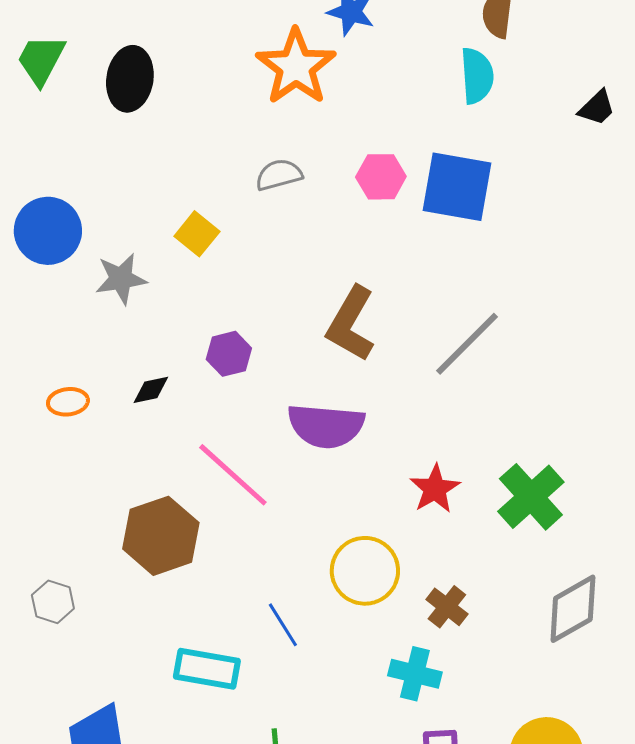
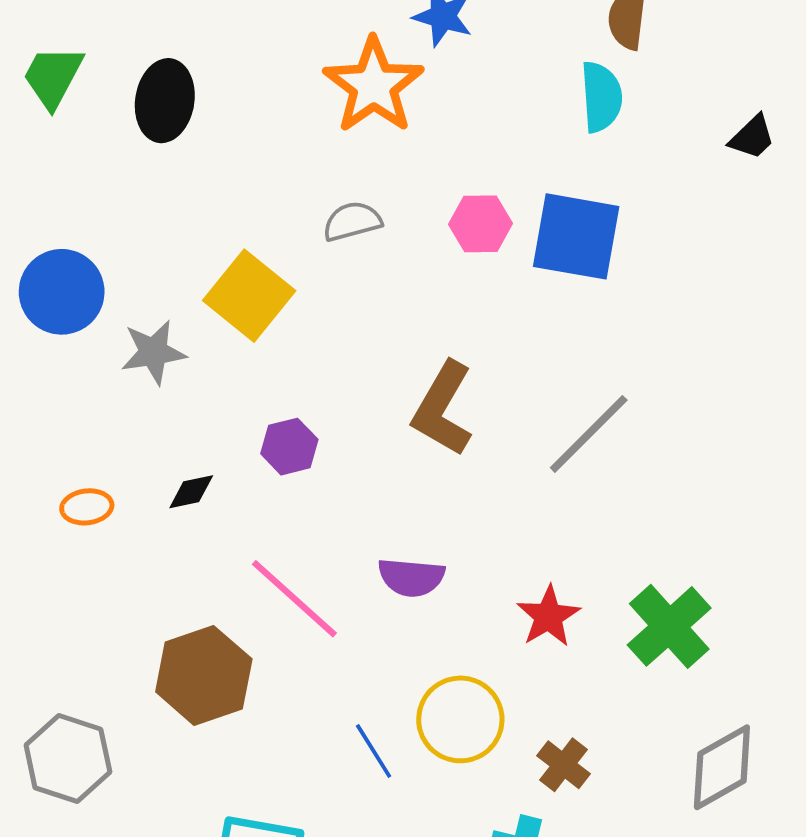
yellow square: (197, 234) -> (249, 296), size x1.6
purple semicircle: (326, 426) -> (411, 577), moved, size x0.7
gray hexagon: (53, 602) -> (68, 758), size x1.6
blue line: (283, 625) -> (374, 751), moved

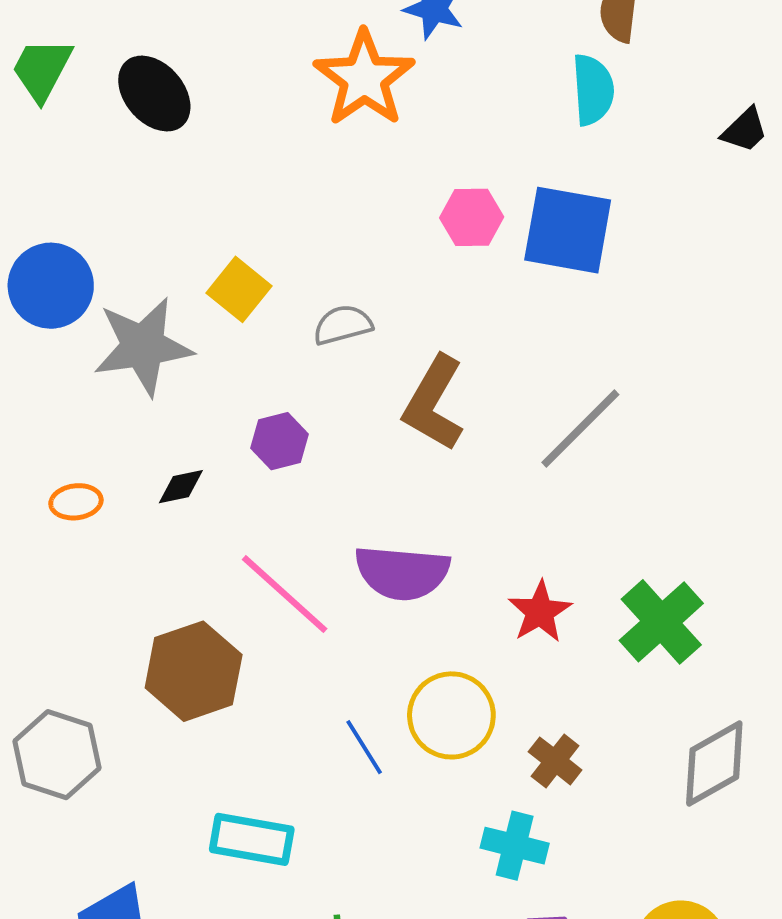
black ellipse: (165, 101) -> (154, 94), turned -50
gray semicircle: (352, 221) -> (343, 325), moved
yellow square: (249, 296) -> (239, 289), size x0.7
gray star: (153, 352) -> (143, 346), size x1.5
purple semicircle: (411, 577) -> (402, 573), size x1.4

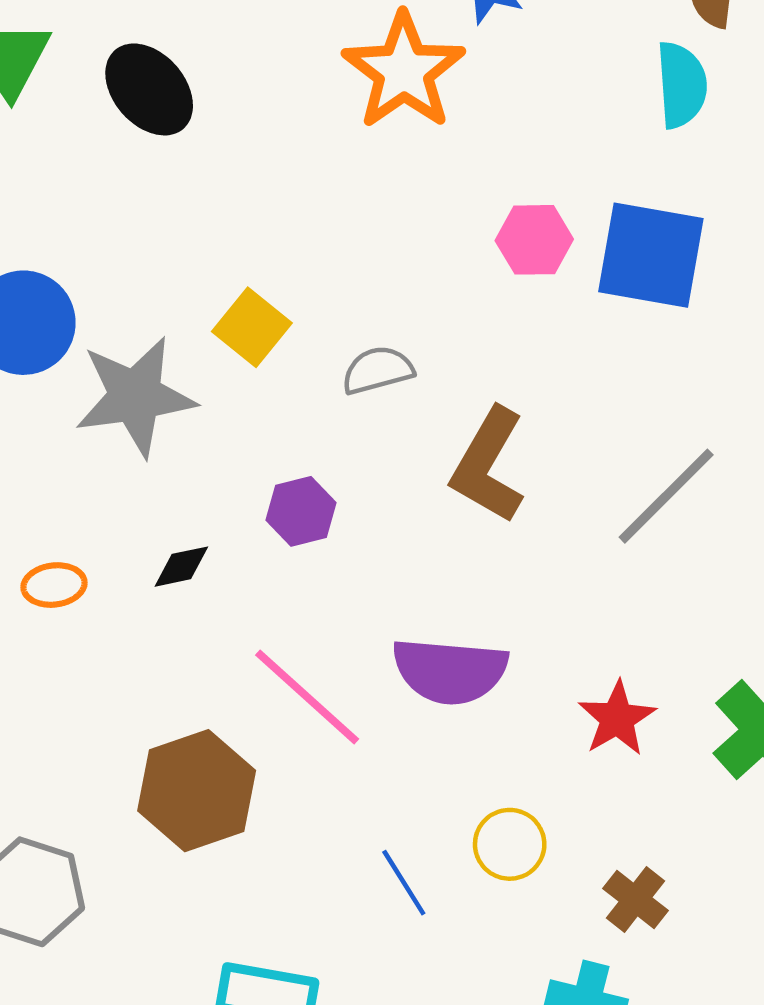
yellow circle: (451, 715) -> (510, 844), size x0.7

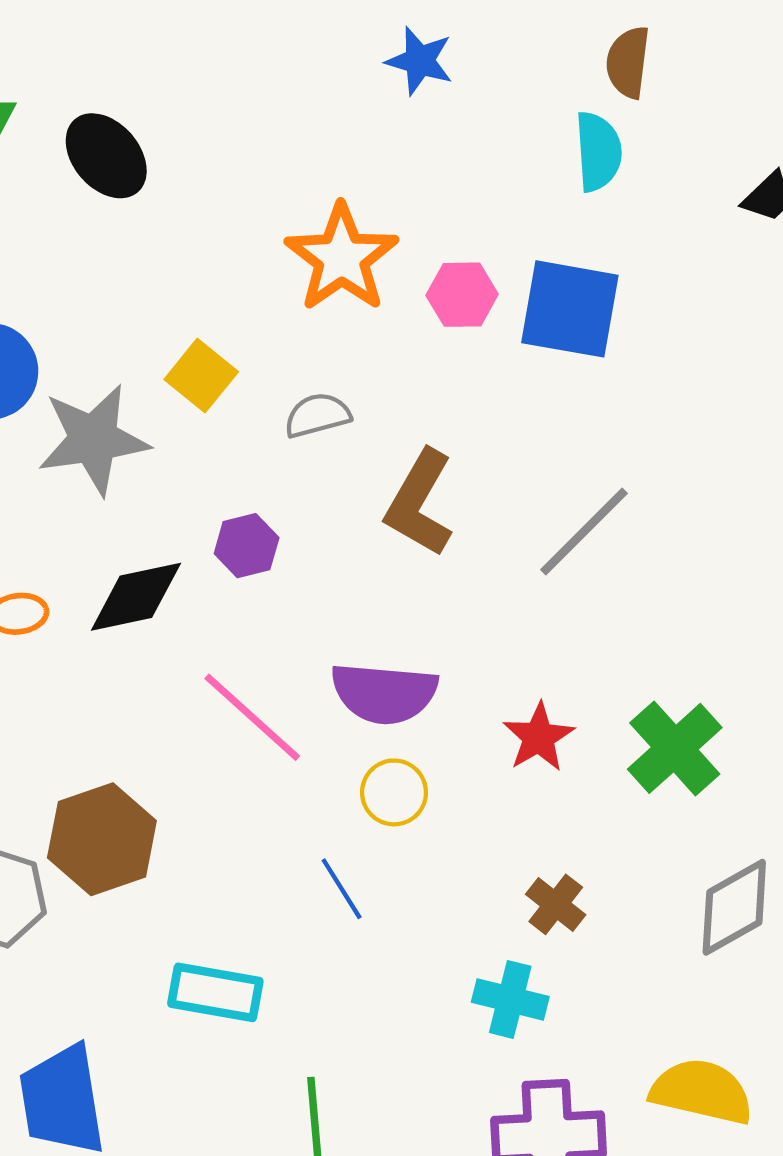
orange star: (404, 71) -> (342, 258), moved
black diamond: (181, 567) -> (136, 597), size x1.8
brown hexagon: (197, 791) -> (102, 839), moved
yellow circle: (510, 844) -> (394, 792), moved

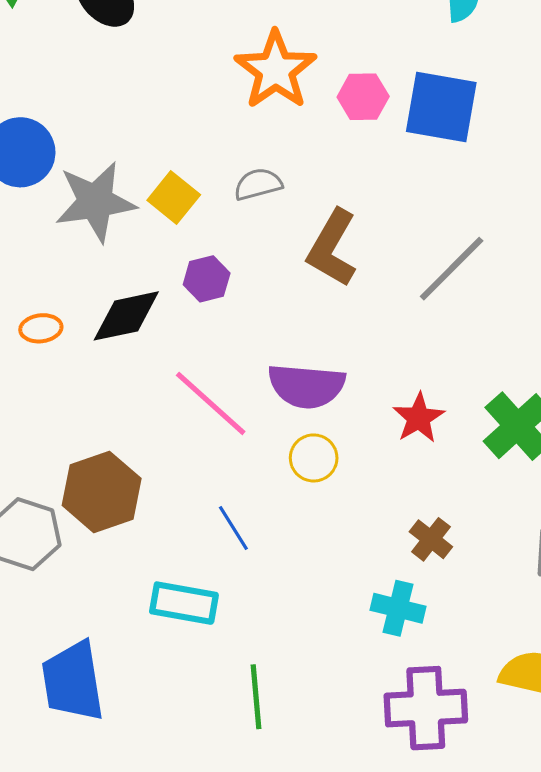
yellow square: (201, 376) -> (174, 198), moved
blue line: (342, 889) -> (233, 528), moved

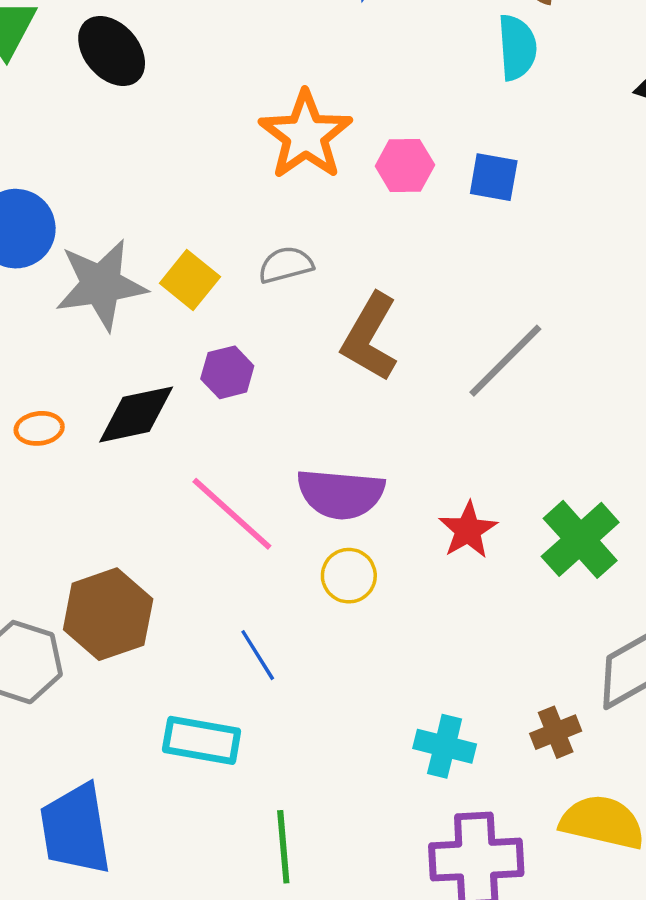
blue square: (441, 107) -> (494, 177), size x0.6
brown cross: (431, 539) -> (556, 732), moved, turned 30

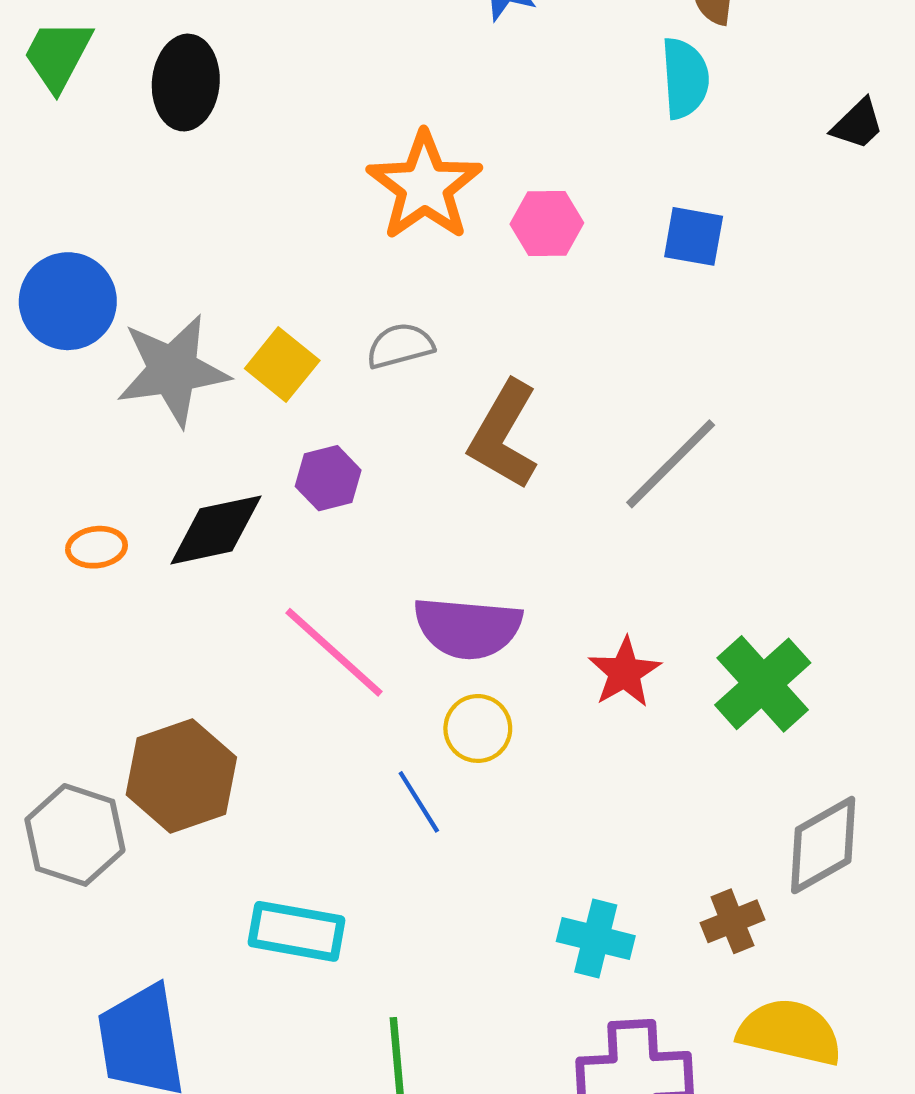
black ellipse: (112, 51) -> (186, 83), turned 46
blue square: (494, 177) -> (694, 236), moved
blue line: (258, 655) -> (419, 802), moved

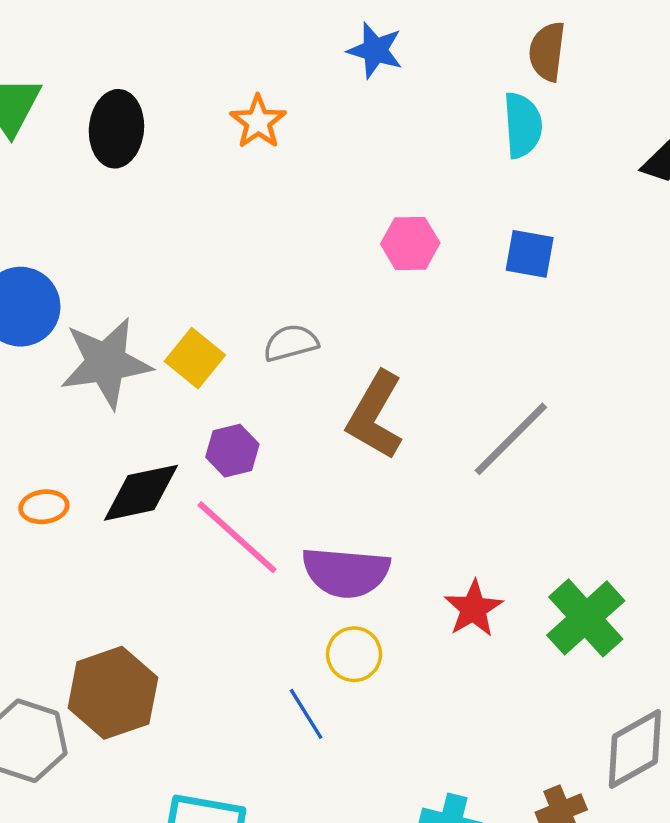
orange star: (425, 186) -> (258, 122), moved, size x0.6
pink line: (334, 652) -> (237, 537), moved

